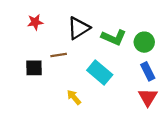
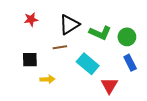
brown line: (59, 55) -> (60, 47), moved
yellow arrow: (74, 97) -> (47, 79), moved, turned 128
red triangle: (148, 97) -> (109, 85), moved

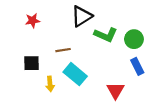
black triangle: (69, 25) -> (82, 16), moved
cyan rectangle: (88, 64) -> (75, 74), moved
yellow arrow: (47, 79) -> (50, 84), turned 88

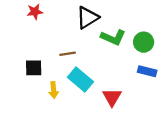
red star: (33, 21) -> (35, 12), moved
blue rectangle: (137, 66) -> (147, 71), turned -49
red triangle: (115, 90) -> (112, 97), moved

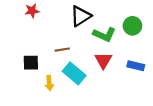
green circle: (144, 42) -> (132, 26), moved
red triangle: (112, 97) -> (103, 60), moved

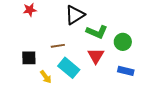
green circle: (132, 26) -> (123, 42), moved
blue rectangle: (136, 66) -> (126, 71), moved
yellow arrow: (49, 83) -> (46, 77), turned -32

